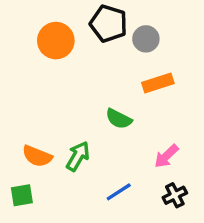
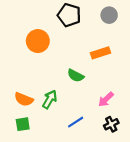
gray circle: (146, 39) -> (109, 15), moved
orange circle: (56, 41) -> (38, 41), moved
green square: (22, 195) -> (23, 124), moved

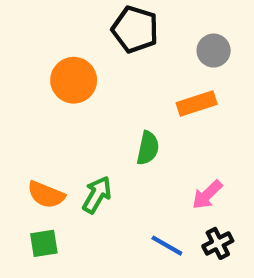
gray circle: (109, 15) -> (214, 51), moved
green semicircle: (76, 76) -> (148, 148), turned -105
blue line: (76, 122) -> (167, 246), moved, turned 63

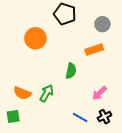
green square: (44, 243) -> (13, 117), moved

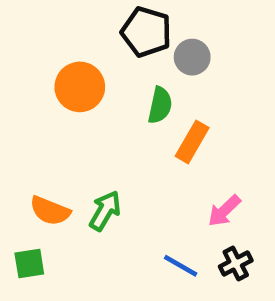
gray circle: (102, 24) -> (192, 57), moved
orange rectangle: (94, 50) -> (192, 142), moved, turned -42
green semicircle: (71, 71) -> (160, 105), moved

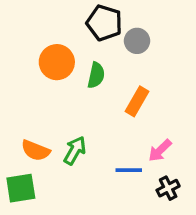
green semicircle: (160, 105) -> (96, 75), moved
green square: (29, 263) -> (21, 188), size x1.4
blue line: (181, 266) -> (129, 170), moved, turned -30

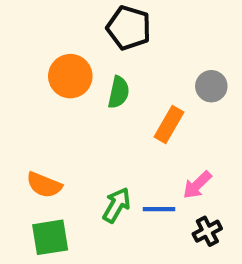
gray circle: (137, 41) -> (211, 86), moved
green arrow: (75, 150) -> (117, 205), moved
green square: (21, 188) -> (50, 237), moved

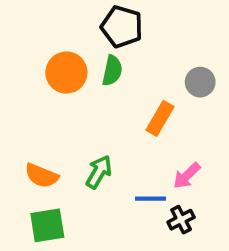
green semicircle: (119, 92) -> (112, 71), moved
green arrow: (117, 205) -> (99, 172), moved
black cross: (207, 231) -> (181, 220), moved

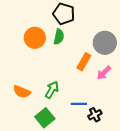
gray circle: (200, 82) -> (105, 43), size x1.5
pink arrow: (187, 176) -> (104, 73), moved
green square: (47, 225) -> (45, 118), moved, turned -30

